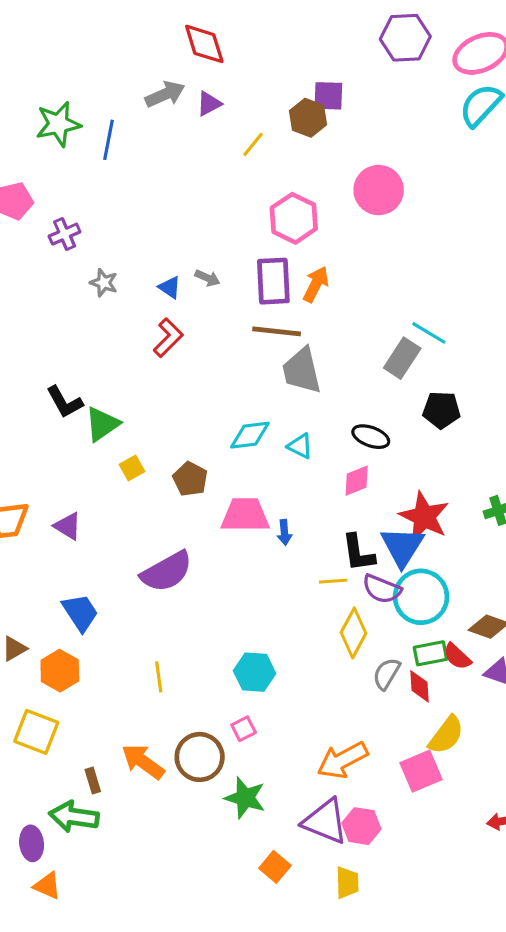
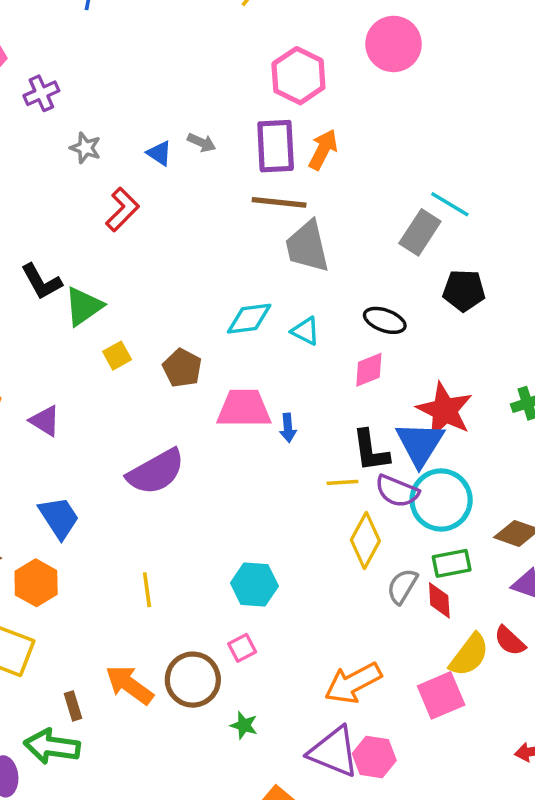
red L-shape: (168, 338) -> (122, 209), moved
red semicircle: (457, 656) -> (510, 641), moved
green star: (245, 798) -> (244, 725), size x0.6

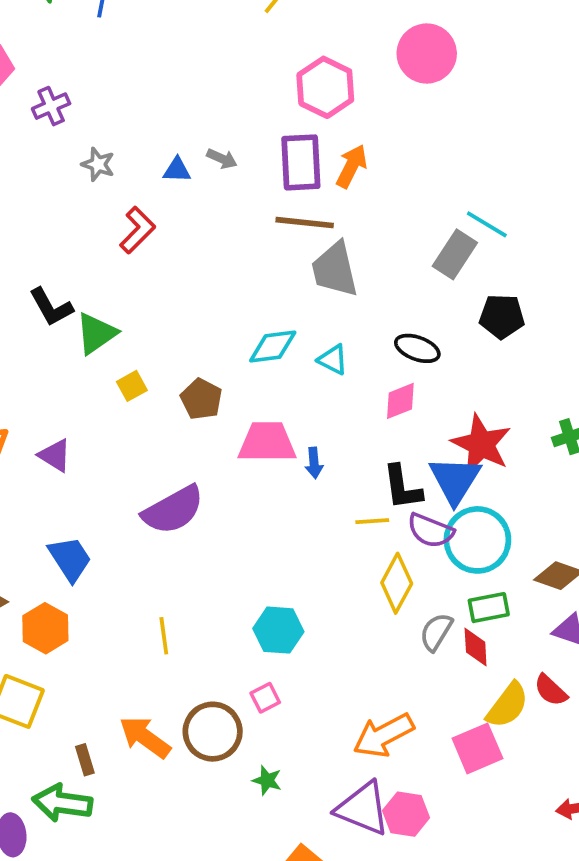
blue triangle: (159, 153) -> (177, 170), turned -32

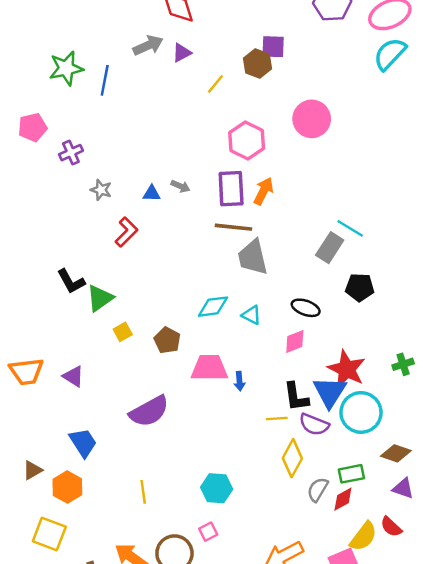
cyan circle: (477, 540) -> (361, 412), moved
red diamond: (476, 647) -> (343, 499), turned 65

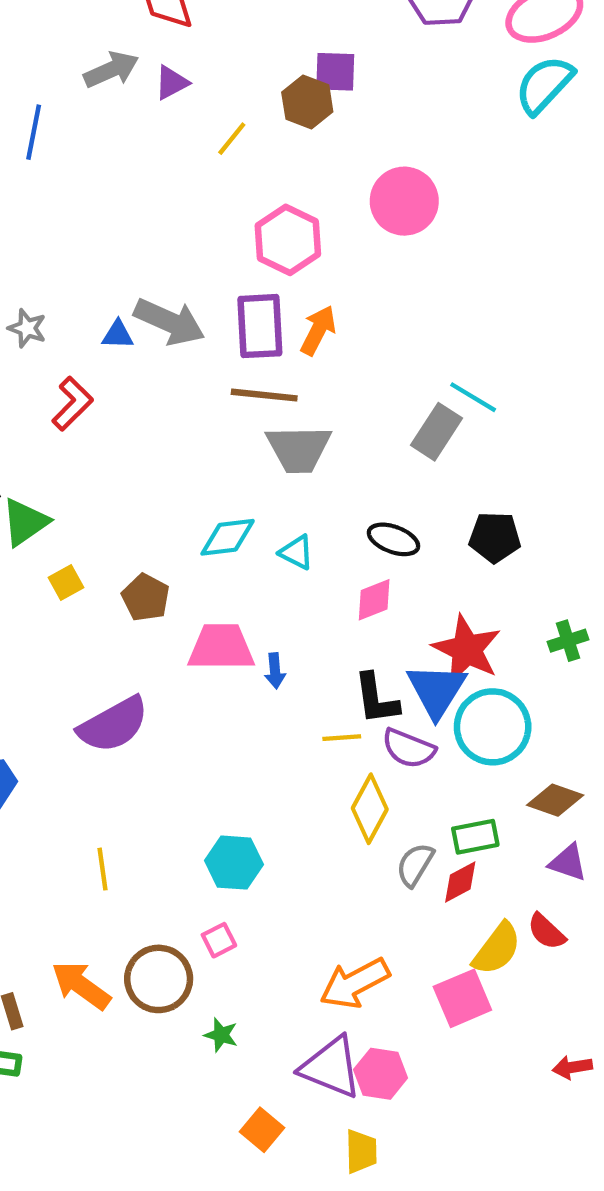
gray arrow: (180, 186) -> (169, 322), size x2.0
gray trapezoid: (253, 257) -> (299, 449), turned -78
black pentagon: (360, 287) -> (495, 537), moved

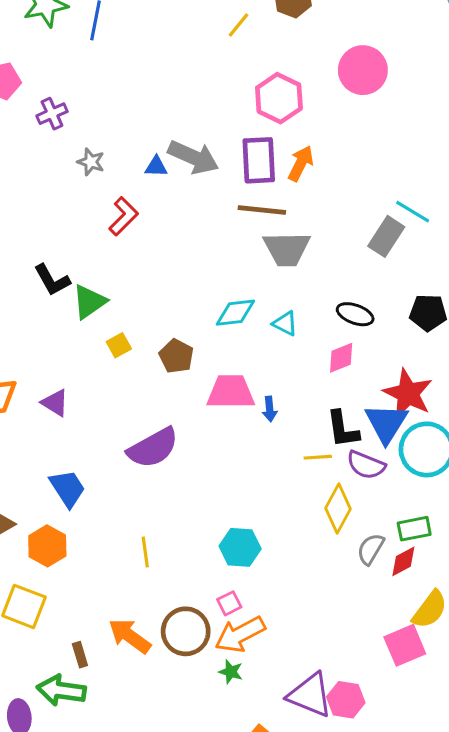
orange arrow: (355, 983) -> (240, 634), moved

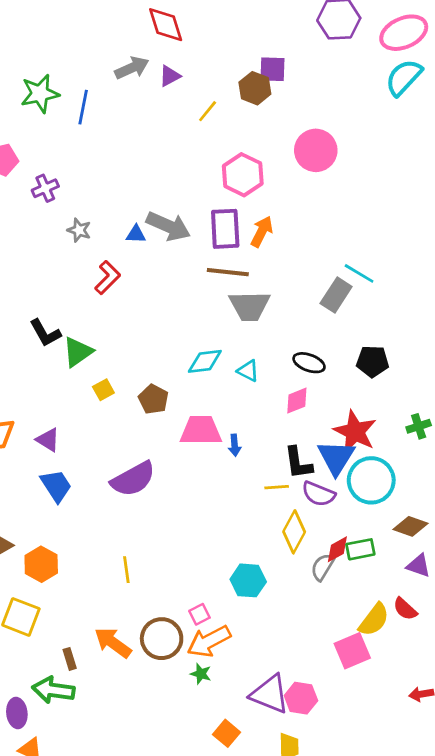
blue trapezoid: (68, 488) -> (56, 486), moved
cyan hexagon: (240, 547) -> (248, 580), moved
red diamond: (403, 561) -> (337, 549), moved

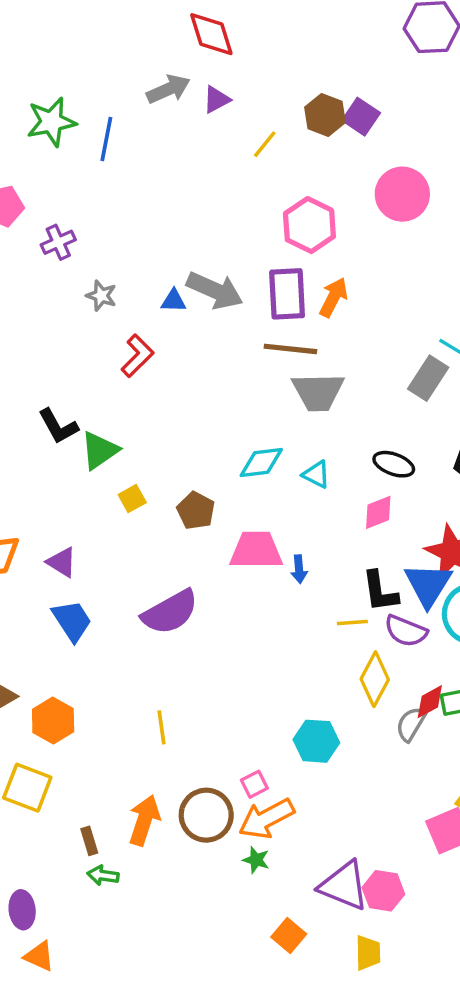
purple square: (272, 69) -> (361, 117), moved, turned 32
orange arrow: (113, 643) -> (144, 820), turned 72
green arrow: (53, 690) -> (103, 875), moved, size x0.6

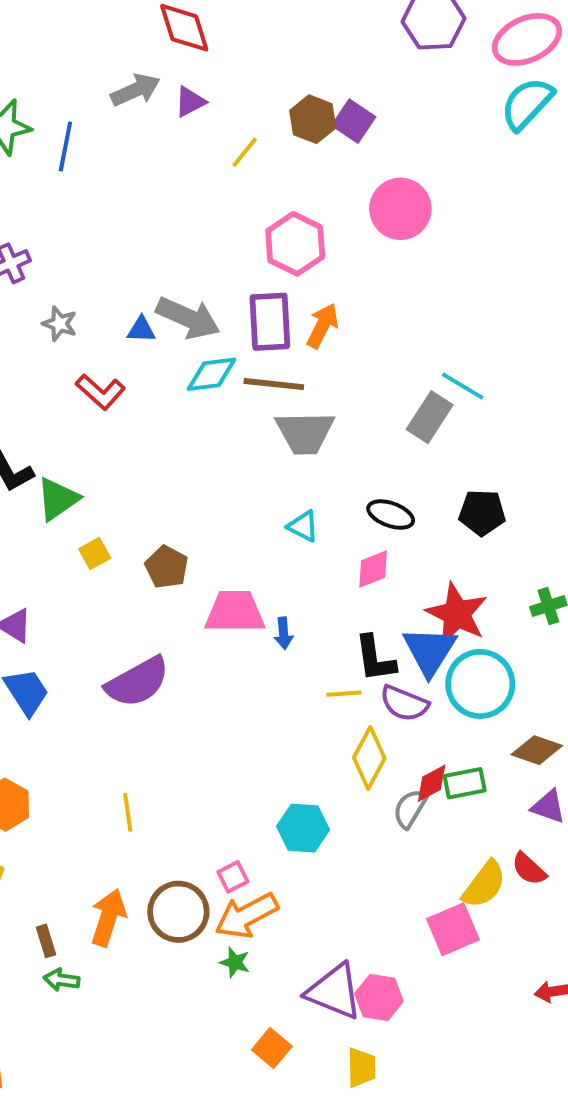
red L-shape: (137, 356) -> (100, 392), turned 87
cyan diamond: (261, 462) -> (211, 374), moved

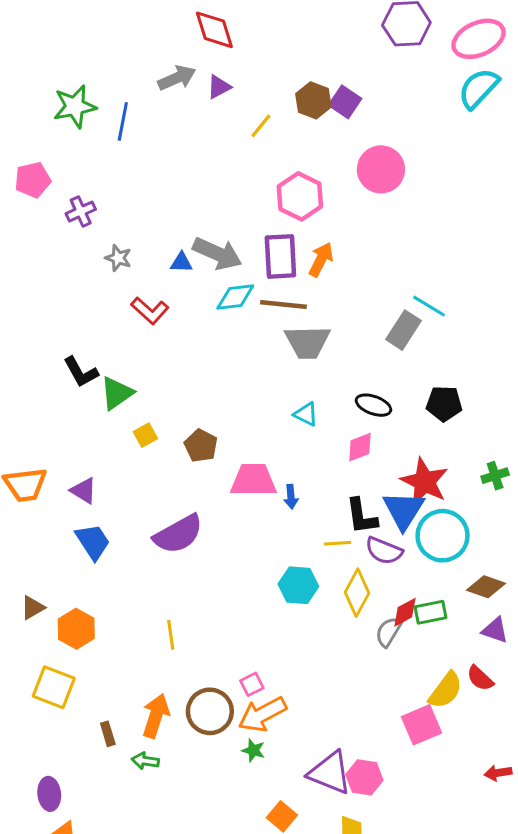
cyan hexagon: (303, 828) -> (298, 585), moved
green arrow: (62, 980) -> (145, 761), moved

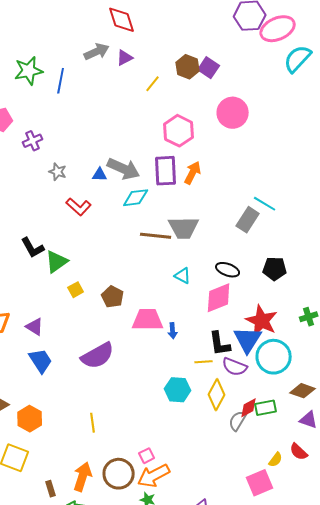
pink ellipse: (479, 39) -> (278, 29), moved
brown line: (283, 305) -> (156, 236), moved
pink diamond: (360, 447) -> (219, 298), size x1.5
yellow semicircle: (446, 690) -> (276, 460), size x0.6

